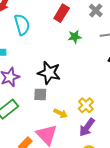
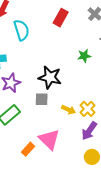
green star: (75, 37) -> (84, 56), moved
yellow arrow: (61, 113) -> (68, 110), moved

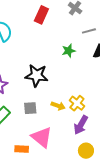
gray square: (42, 99) -> (30, 108), moved
orange rectangle: (28, 149) -> (22, 149), turned 56

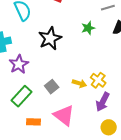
black star: (37, 75) -> (50, 38), moved, turned -30
gray square: (30, 108) -> (52, 87), turned -32
orange rectangle: (22, 149) -> (34, 122), moved

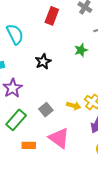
black star: (50, 38) -> (43, 62), size x0.7

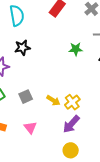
black star: (43, 62) -> (22, 48), moved
pink triangle: (59, 138) -> (30, 128), size x0.6

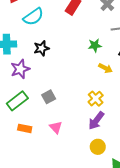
cyan semicircle: (17, 16) -> (33, 17), turned 70
yellow arrow: (53, 100) -> (105, 68), moved

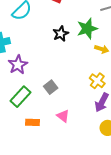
green star: (95, 45) -> (87, 29), size x1.5
black star: (41, 48) -> (61, 34), moved

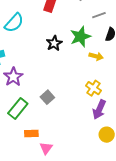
pink triangle: (63, 116) -> (46, 148), moved, turned 32

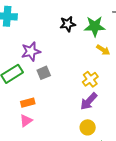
purple star: (13, 77) -> (31, 52), moved
orange rectangle: (31, 133) -> (28, 103), moved, turned -32

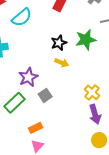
yellow arrow: (103, 50) -> (62, 63), moved
purple arrow: (89, 101) -> (95, 114), turned -48

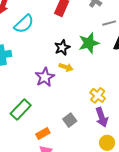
purple star: (28, 77) -> (45, 77), moved
gray square: (45, 95) -> (70, 120), moved

